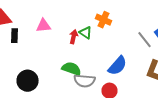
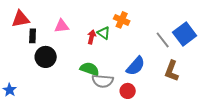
black circle: (28, 81) -> (46, 57), moved

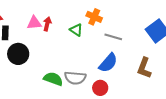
red arrow: (92, 37) -> (47, 24), moved
gray line: (163, 40) -> (113, 37), moved, turned -36
green semicircle: (90, 69) -> (53, 79), moved

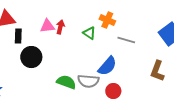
blue semicircle: (108, 63) -> (107, 66), moved

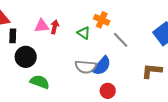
gray line: (126, 40) -> (121, 40), turned 30
brown L-shape: (157, 71) -> (152, 71), turned 75
gray semicircle: (88, 81) -> (86, 67), moved
green semicircle: (66, 82) -> (40, 82), moved

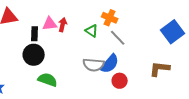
black rectangle: (13, 36) -> (35, 34), moved
gray line: (121, 40) -> (118, 38), moved
red circle: (108, 91) -> (120, 81), moved

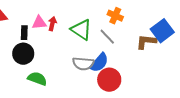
orange cross: (110, 18) -> (115, 16), moved
green triangle: (92, 31) -> (81, 30), size x1.6
brown L-shape: (160, 69) -> (146, 42), moved
red circle: (120, 81) -> (109, 80), size x1.5

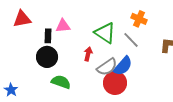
red arrow: (52, 24) -> (88, 54), moved
gray semicircle: (83, 64) -> (107, 67), turned -40
red circle: (109, 80) -> (115, 83), moved

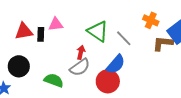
red triangle: (22, 19) -> (24, 31), moved
orange cross: (139, 19) -> (151, 20), moved
black circle: (47, 57) -> (19, 66), moved
gray semicircle: (107, 67) -> (80, 67), moved

